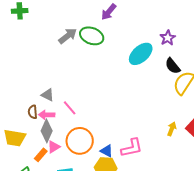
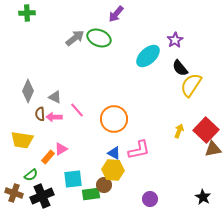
gray diamond: (47, 131) -> (28, 91), moved
orange circle: (80, 141) -> (114, 119), moved

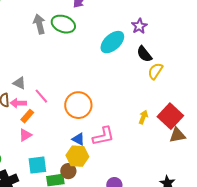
gray arrow: (75, 38) -> (39, 24), turned -66
yellow semicircle: (191, 85) -> (155, 71), size x0.7
orange rectangle: (48, 157) -> (27, 116), moved

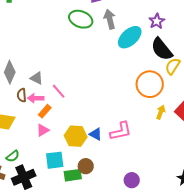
gray arrow: (39, 24) -> (110, 19), moved
black semicircle: (144, 54) -> (162, 49), size x1.4
orange circle: (78, 105) -> (150, 84), moved
yellow hexagon: (77, 156) -> (76, 136), moved

